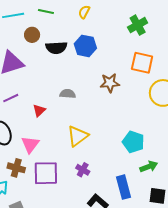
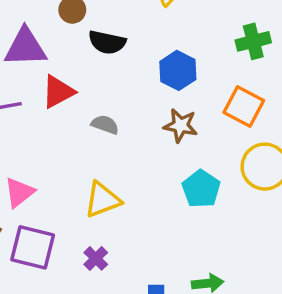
blue hexagon: (85, 46) -> (178, 70), moved
red triangle: (39, 110) -> (58, 92), moved, size x1.5
cyan pentagon: (133, 142) -> (201, 189), moved

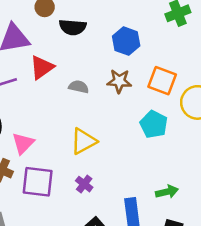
orange square: (244, 107) -> (162, 81), moved
brown star: (181, 125) -> (119, 81), moved

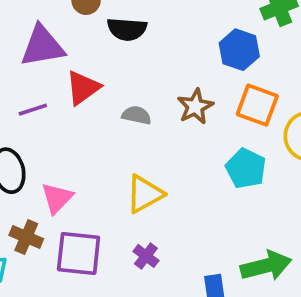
blue hexagon: (126, 41) -> (239, 50), moved
brown star: (119, 81) -> (195, 106), turned -30
green arrow: (167, 192) -> (266, 266), size x1.5

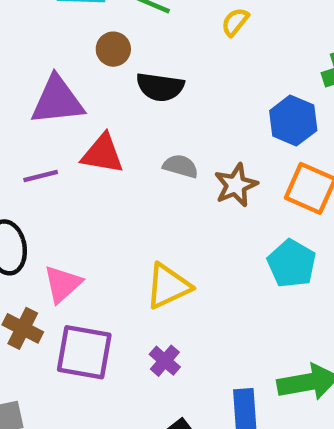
red triangle: (83, 88) -> (102, 154), turned 42
gray semicircle: (137, 115) -> (181, 166), moved

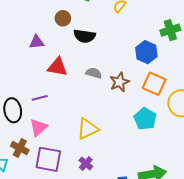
purple triangle: (57, 101) -> (37, 42), size x0.6
purple line: (41, 176) -> (40, 98), moved

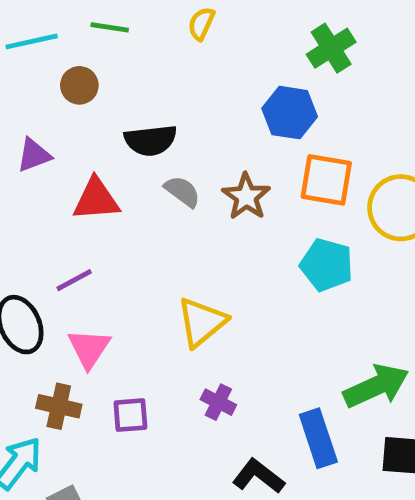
black semicircle: (85, 36) -> (151, 140), moved
gray semicircle: (94, 73) -> (182, 191), turned 35
purple square: (48, 159) -> (130, 415), size x0.6

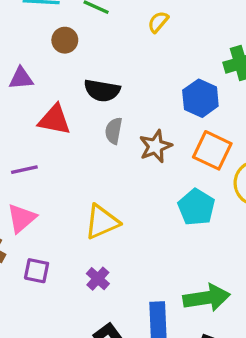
gray semicircle: (182, 191) -> (114, 131), turned -132

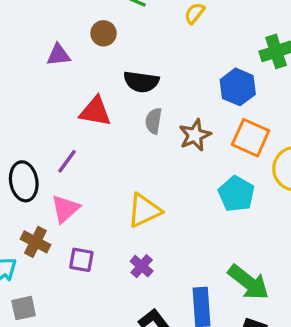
purple triangle: (21, 78) -> (58, 55), moved
purple line: (24, 170) -> (67, 161), turned -40
green arrow: (207, 298) -> (249, 282), turned 48

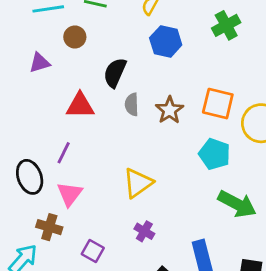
black semicircle: (141, 82) -> (115, 73), turned 116
blue hexagon: (238, 87) -> (166, 41), moved
purple square: (81, 260) -> (93, 251), moved, turned 30
green arrow: (249, 282) -> (237, 204), moved

